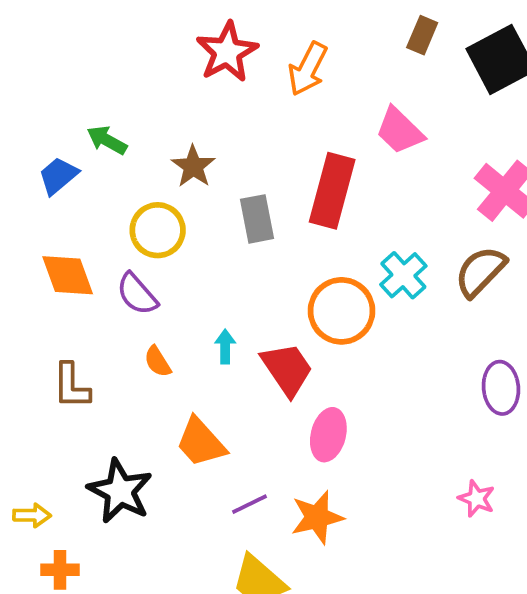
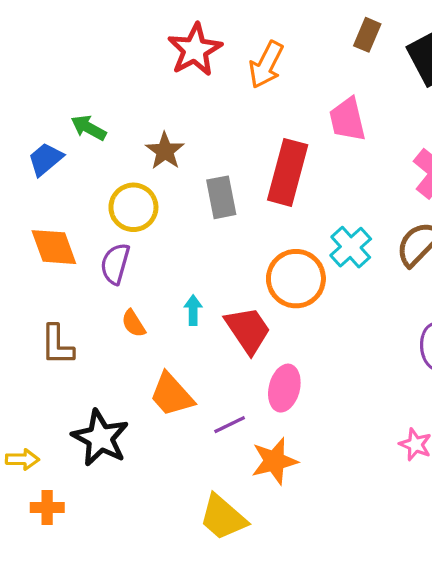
pink trapezoid: (400, 131) -> (347, 119), turned 33
purple semicircle: (137, 294) -> (115, 264), turned 57
purple line: (250, 504) -> (230, 425), moved

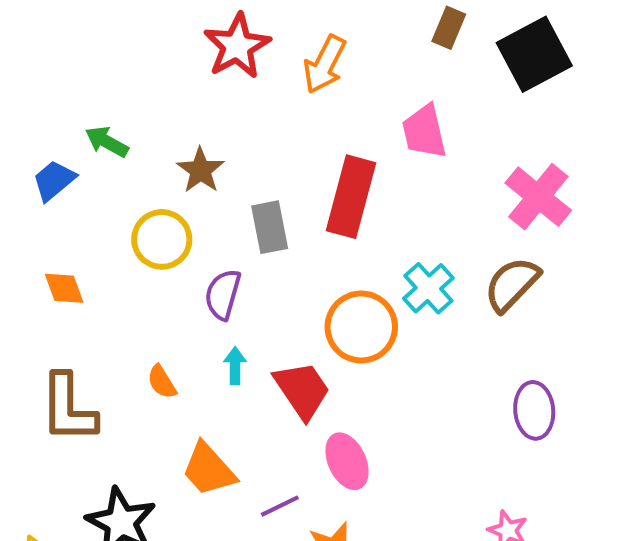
orange diamond: (54, 247) -> (64, 288), size x0.7
purple semicircle: (115, 264) -> (223, 294), moved
brown L-shape: (57, 345) -> (68, 408), size x1.4
pink ellipse: (284, 388) -> (347, 461), turned -39

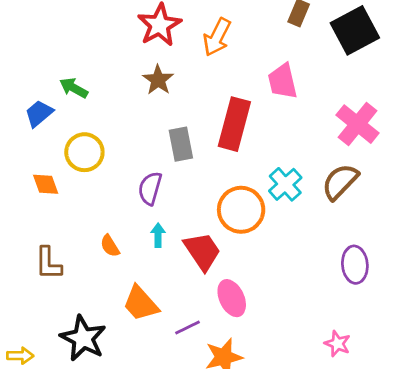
brown star: (200, 170) -> (158, 80), moved
yellow circle: (162, 239) -> (84, 152), moved
brown L-shape: (68, 408) -> (48, 263), size x0.7

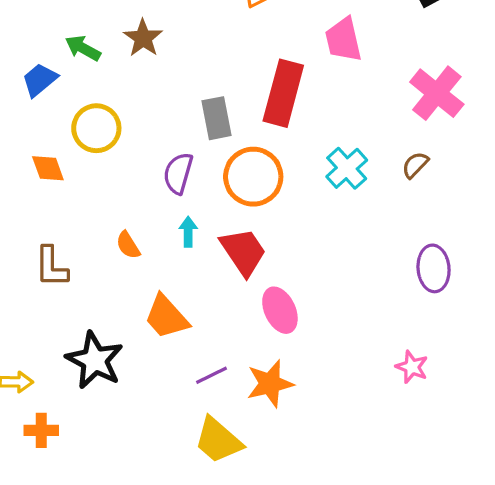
brown star: (158, 80) -> (143, 38), moved
brown semicircle: (340, 182) -> (415, 165), size x0.6
orange circle: (241, 210) -> (253, 177), moved
purple line: (188, 328) -> (212, 375), moved

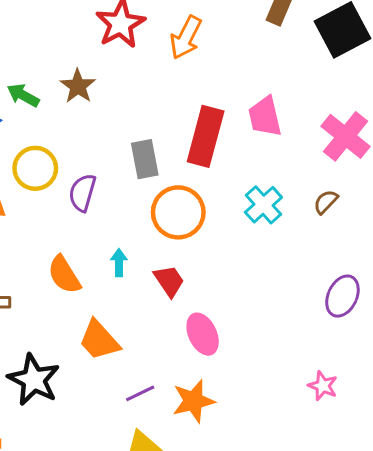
pink trapezoid: (343, 40) -> (265, 117), moved
purple semicircle: (178, 173) -> (82, 193), moved
orange semicircle: (128, 245) -> (64, 275), size x1.5
red trapezoid: (243, 252) -> (169, 281), size x0.7
purple ellipse: (434, 268) -> (342, 296), turned 30

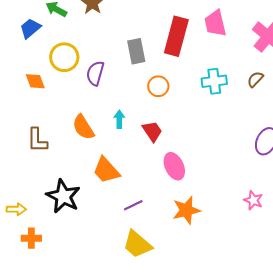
cyan cross: (263, 205) -> (214, 81), turned 35
orange circle: (178, 212) -> (158, 86), size x0.6
orange star: (193, 401) -> (186, 210), moved

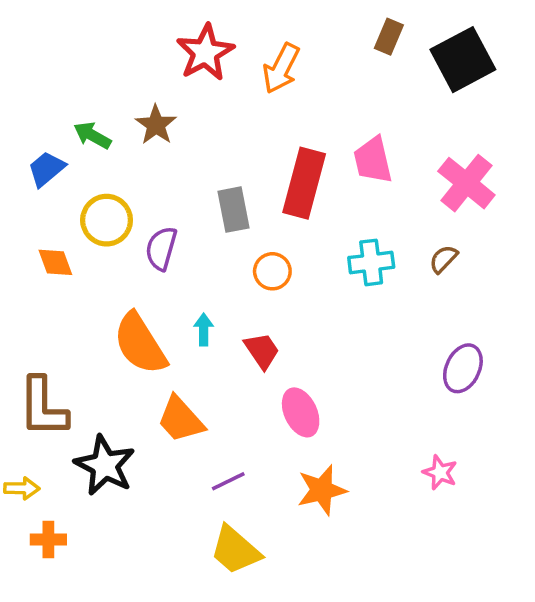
orange semicircle: (83, 127) -> (140, 344), size x1.4
brown L-shape: (37, 140) -> (43, 407), moved, size x1.4

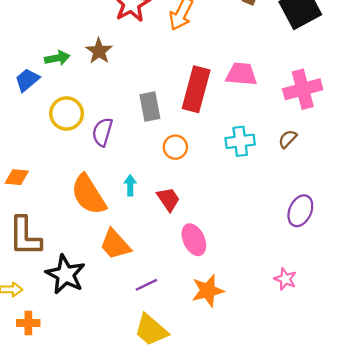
green arrow: (92, 135) -> (57, 58), turned 140
pink trapezoid: (373, 160) -> (241, 74), turned 108
pink cross: (466, 183) -> (303, 89), turned 36
orange diamond: (55, 262) -> (17, 177), moved, turned -65

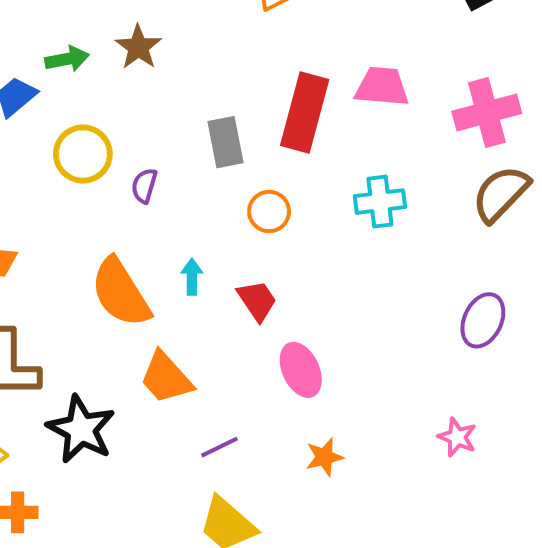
purple semicircle: (102, 132) -> (144, 186), size x0.7
brown semicircle: (288, 139) -> (501, 194), moved, size x1.8
orange star: (208, 291) -> (324, 457), size x0.7

